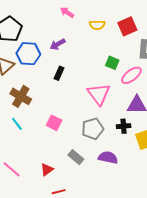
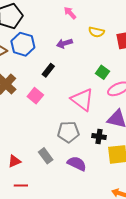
purple arrow: (58, 44) -> (64, 43), moved
pink triangle: (99, 94) -> (82, 100), turned -30
pink square: (54, 123) -> (35, 96), moved

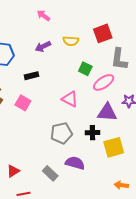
yellow semicircle: (96, 32) -> (71, 41), moved
black rectangle: (48, 70) -> (31, 76), turned 48
pink triangle: (82, 100) -> (70, 99), size x0.7
gray rectangle: (46, 156) -> (50, 173), moved

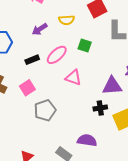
pink ellipse: (104, 82) -> (57, 55), moved
pink square: (23, 103) -> (27, 88), turned 35
gray pentagon: (61, 133) -> (45, 110), moved

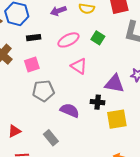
black rectangle: (32, 60) -> (34, 38), moved
purple semicircle: (87, 140) -> (70, 110), moved

